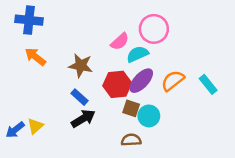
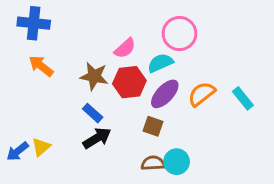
pink semicircle: (120, 42) -> (125, 48), moved
red hexagon: (117, 84) -> (129, 82), moved
cyan circle: (149, 116) -> (177, 162), moved

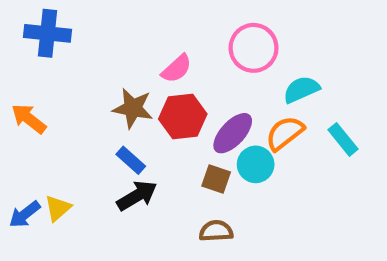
cyan semicircle: (160, 63) -> (301, 89), moved
orange arrow: (41, 66) -> (29, 119), moved
cyan circle: (177, 162) -> (256, 164), moved

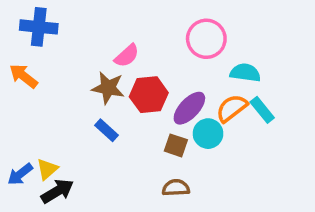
pink semicircle: (177, 69) -> (127, 56), moved
cyan semicircle: (301, 89) -> (245, 73), turned 32
orange arrow: (29, 119) -> (24, 76), moved
cyan rectangle: (343, 139) -> (262, 110), moved
black arrow: (137, 196) -> (57, 191), moved

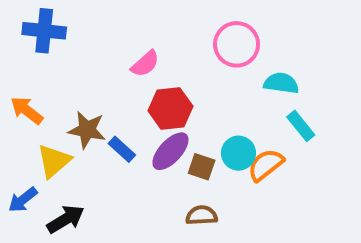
orange arrow: (24, 76) -> (27, 110), moved
brown star: (108, 88) -> (87, 130), moved
purple ellipse: (189, 108) -> (170, 151), moved
orange semicircle: (232, 108) -> (266, 165), moved
yellow triangle: (47, 169) -> (54, 161), moved, size x1.4

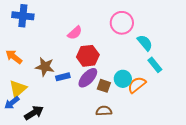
cyan semicircle: (281, 83) -> (145, 43), turned 42
blue rectangle: (122, 149) -> (63, 77), turned -56
yellow triangle: (54, 161) -> (18, 89), moved

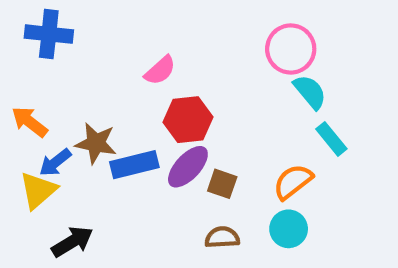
pink circle: (122, 23) -> (291, 49), moved
blue rectangle: (63, 77) -> (134, 165), size x1.5
cyan circle: (123, 79) -> (289, 229), moved
blue arrow: (12, 103) -> (55, 162), moved

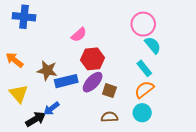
cyan rectangle: (331, 139) -> (144, 68), moved
blue arrow: (55, 162) -> (51, 109), moved
yellow triangle: (38, 190) -> (19, 94), turned -30

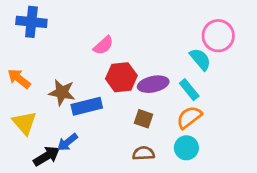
pink circle: (143, 24) -> (218, 36), moved
purple ellipse: (93, 82) -> (153, 84), moved, turned 35

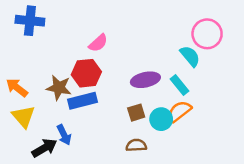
red hexagon: (121, 77) -> (86, 73), moved
orange arrow: (19, 79) -> (17, 88), moved
brown square: (143, 119) -> (136, 113), turned -36
blue arrow: (67, 142) -> (64, 135), turned -78
cyan circle: (186, 148) -> (161, 119), moved

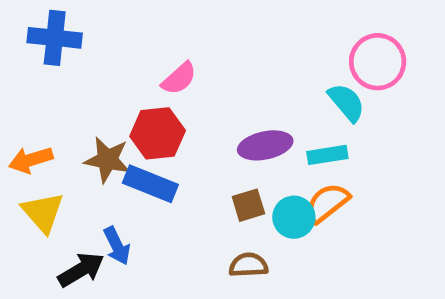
cyan rectangle: (180, 85) -> (327, 155), turned -60
orange arrow: (17, 88) -> (31, 160), turned -55
blue rectangle: (82, 101) -> (150, 184), turned 36

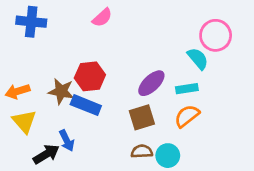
pink semicircle: (179, 78) -> (102, 18), moved
purple ellipse: (265, 145) -> (151, 83), turned -32
brown square: (248, 205) -> (142, 117), size x1.4
cyan circle: (294, 217) -> (168, 156), moved

